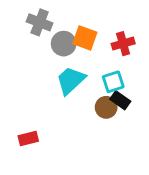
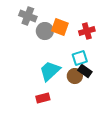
cyan trapezoid: (71, 80) -> (50, 71), moved
red rectangle: (28, 138) -> (43, 98), moved

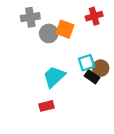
gray cross: (28, 16) -> (30, 17), turned -30
red cross: (87, 31) -> (94, 16), moved
brown circle: (75, 76) -> (101, 68), moved

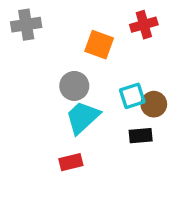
gray cross: (30, 17) -> (26, 25), moved
gray circle: (49, 33) -> (74, 86), moved
black rectangle: (92, 77) -> (141, 136), moved, turned -40

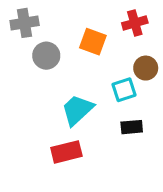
gray circle: (74, 86) -> (46, 56), moved
brown circle: (154, 104) -> (146, 68), moved
red rectangle: (71, 162) -> (66, 152), size x1.4

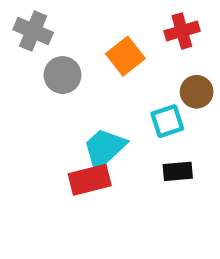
gray cross: (25, 23) -> (33, 31), turned 32
orange square: (93, 42) -> (125, 56), turned 32
red rectangle: (66, 152) -> (90, 180), moved

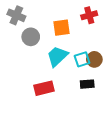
orange square: (125, 56) -> (62, 28), turned 30
brown circle: (197, 92) -> (94, 59), moved
cyan trapezoid: (104, 148) -> (57, 56), moved

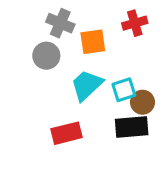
gray cross: (16, 15) -> (60, 23), moved
brown circle: (94, 59) -> (142, 102), moved
black rectangle: (87, 84) -> (132, 127), size x1.5

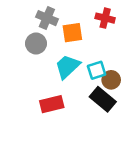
red cross: (135, 23) -> (105, 18), turned 30
black rectangle: (132, 127) -> (103, 99), turned 45

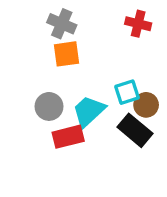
orange square: (72, 33) -> (67, 54), moved
gray circle: (36, 43) -> (49, 106), moved
cyan trapezoid: (68, 67) -> (89, 111), moved

